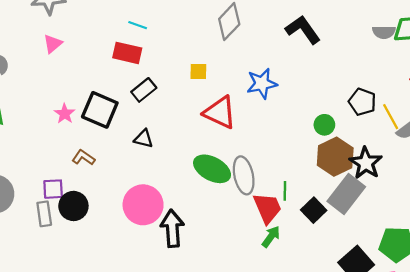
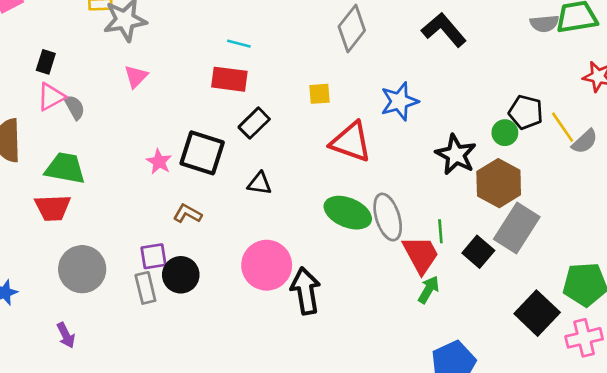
green circle: (324, 125) -> (505, 133), moved
black star: (366, 163) -> (456, 155), moved

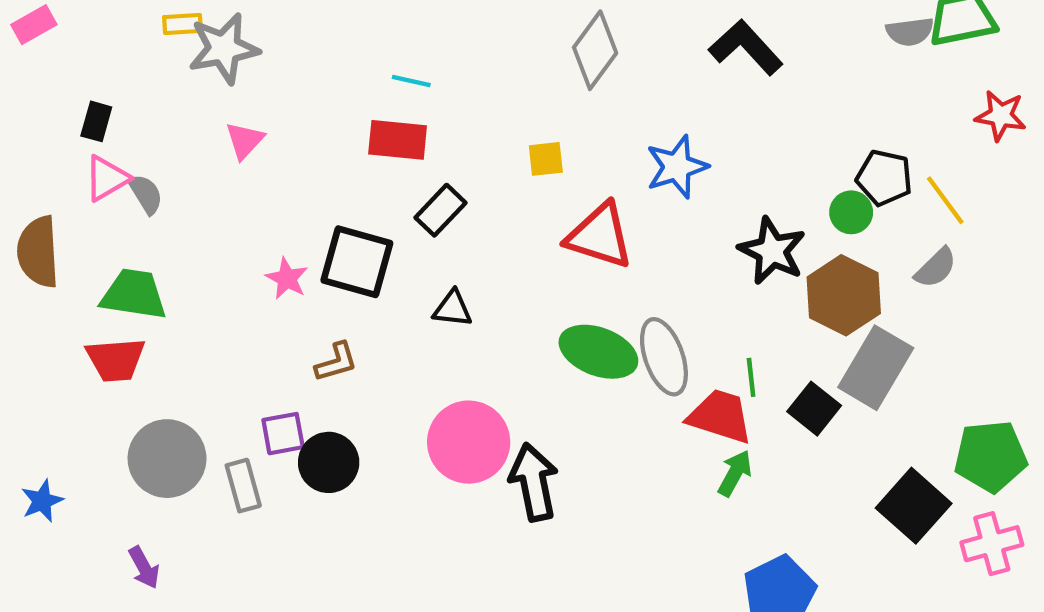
gray semicircle: (585, 141) -> (936, 268), moved
brown L-shape: (187, 214) -> (336, 362), turned 136
red trapezoid: (421, 255) -> (720, 416), turned -42
gray rectangle: (145, 288) -> (243, 486), moved

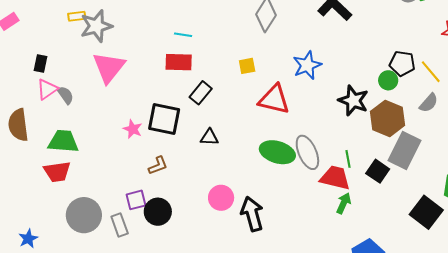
pink triangle: (245, 140) -> (109, 67), size x1.8
pink circle: (469, 442) -> (221, 198), size x0.7

